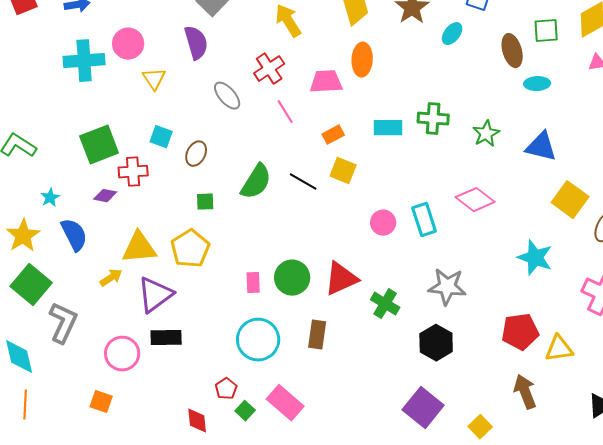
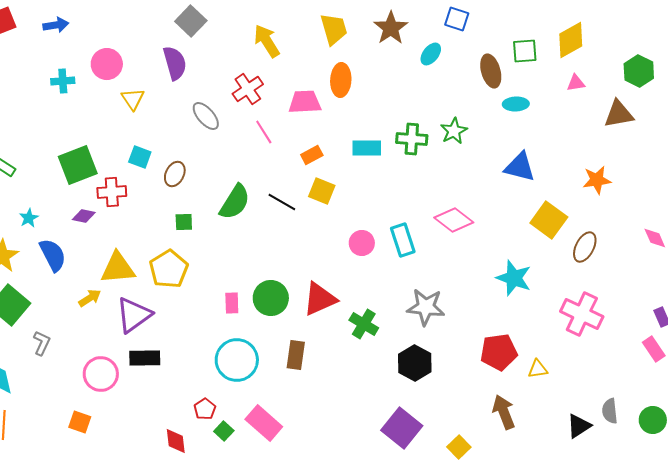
cyan cross: (84, 61) -> (63, 81), size x0.6
green star: (486, 134) -> (454, 131), moved
gray L-shape: (63, 323) -> (42, 343), size x0.6
yellow triangle: (559, 349) -> (538, 369), size x0.7

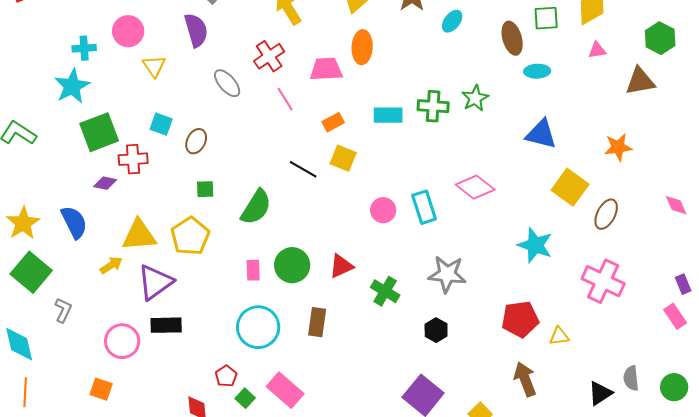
green semicircle: (235, 202) -> (256, 207), moved
cyan star: (29, 218) -> (72, 86), moved, size x1.8
red triangle: (320, 299) -> (341, 266), size x0.7
black hexagon: (415, 363) -> (436, 330), size x0.7

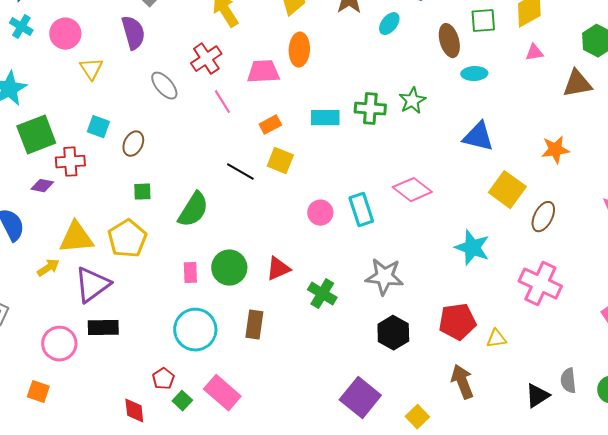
cyan cross: (84, 48) -> (21, 27), moved, turned 35
black hexagon: (436, 330) -> (393, 333), moved, size x1.4

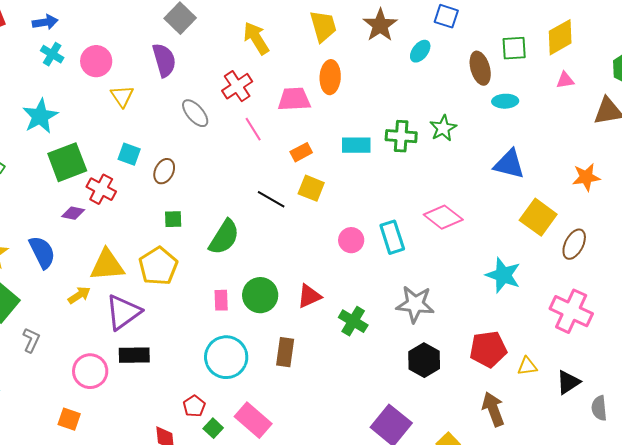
red cross: (70, 162) -> (101, 189), turned 32
black triangle: (537, 396) -> (568, 382), moved

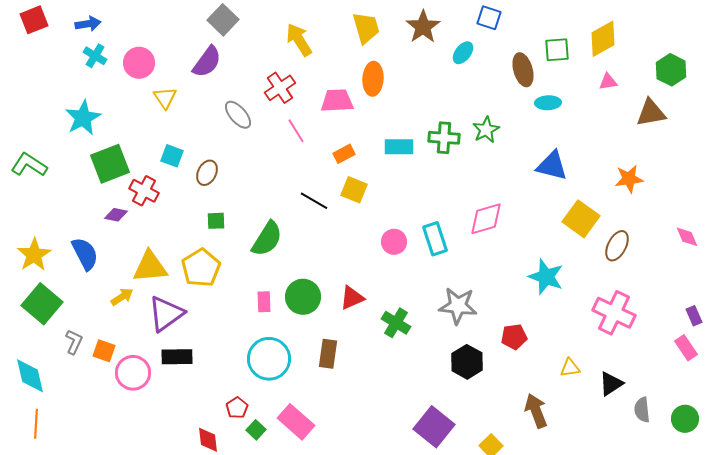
purple semicircle: (164, 60) -> (207, 62), turned 52
pink diamond: (443, 217) -> (486, 219), turned -54
red pentagon: (488, 349) -> (514, 337), moved, size x0.7
orange square: (69, 419) -> (104, 351), moved

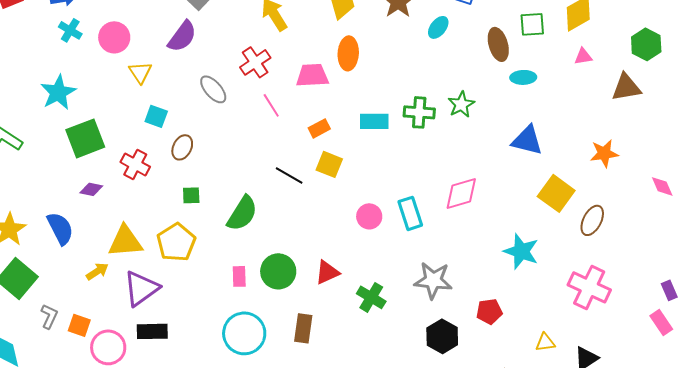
cyan square: (172, 156) -> (156, 116), moved
red cross: (144, 191) -> (135, 164), moved
pink diamond: (687, 237) -> (662, 186), moved

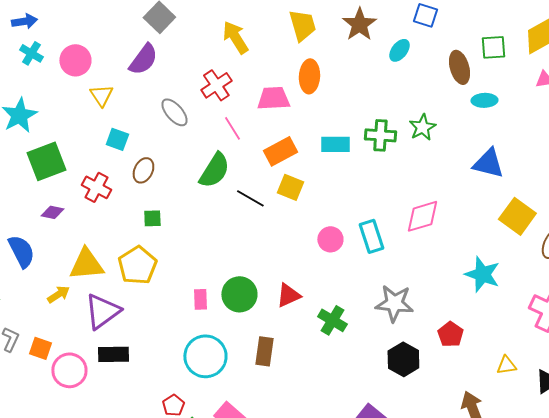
orange rectangle: (319, 128) -> (280, 151), size x1.5
green semicircle: (242, 213) -> (214, 170), moved
red pentagon: (489, 311) -> (450, 334), turned -30

